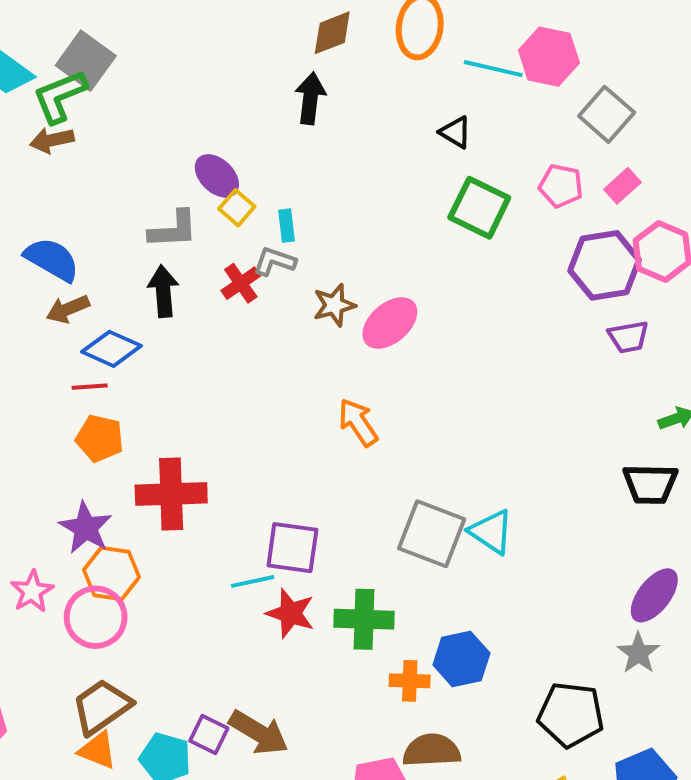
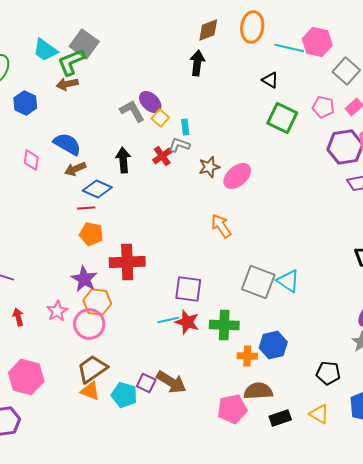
gray L-shape: (173, 230) -> (132, 111), moved, turned -116
cyan line: (253, 581) -> (168, 320), moved
black pentagon: (571, 715) -> (328, 373), size x0.7

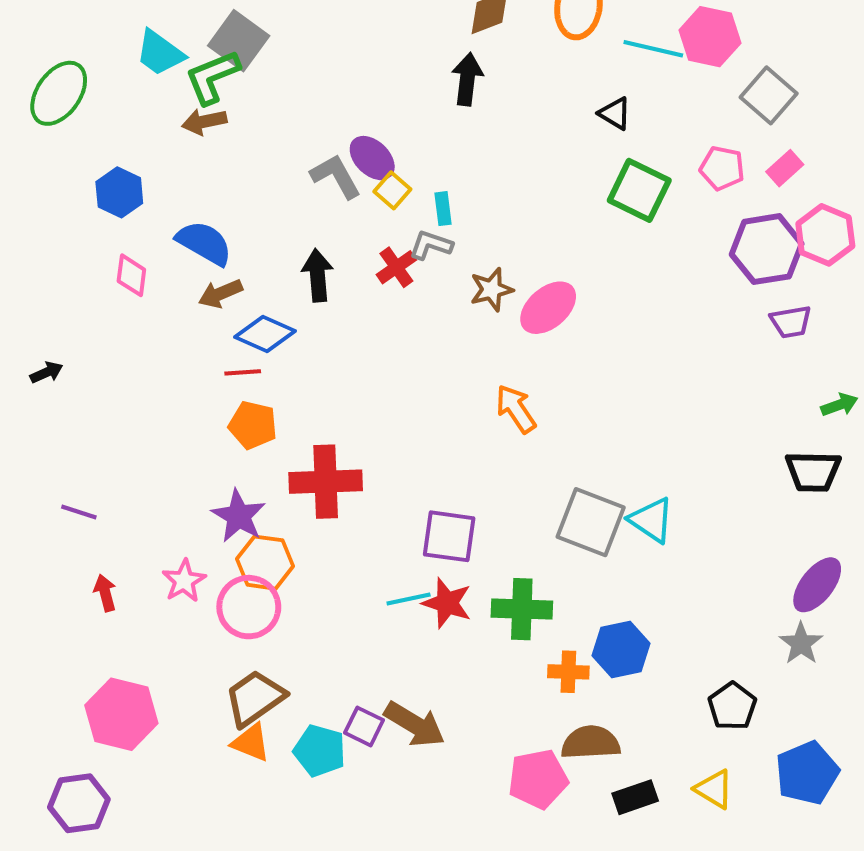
blue hexagon: (25, 103) -> (119, 192), moved
black pentagon: (328, 373) -> (732, 706), turned 30

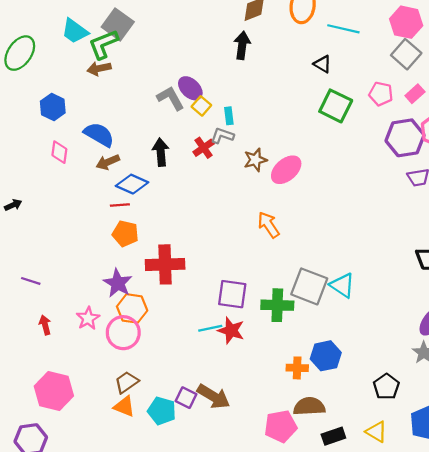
pink hexagon: (710, 37) -> (406, 22), moved
green cross: (522, 609) -> (277, 305), moved
brown trapezoid: (255, 698) -> (127, 382), size x0.7

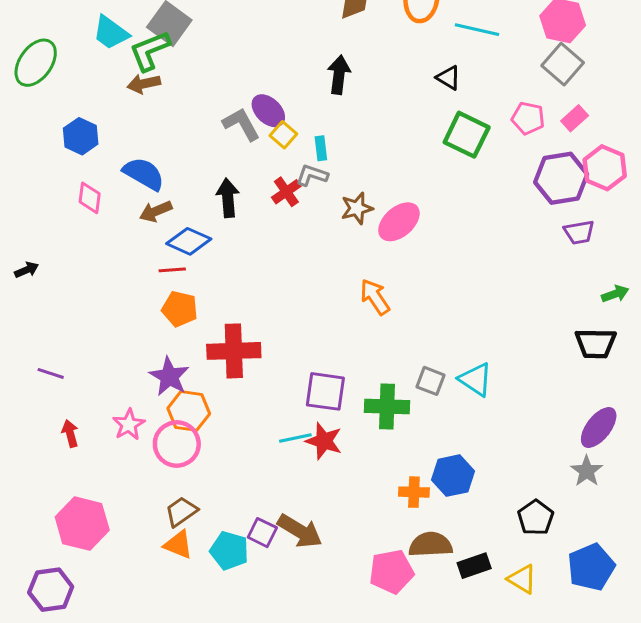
black arrow: (242, 45) -> (339, 75), moved
gray square: (309, 286) -> (430, 381), size x0.6
black rectangle: (333, 436) -> (474, 566), moved

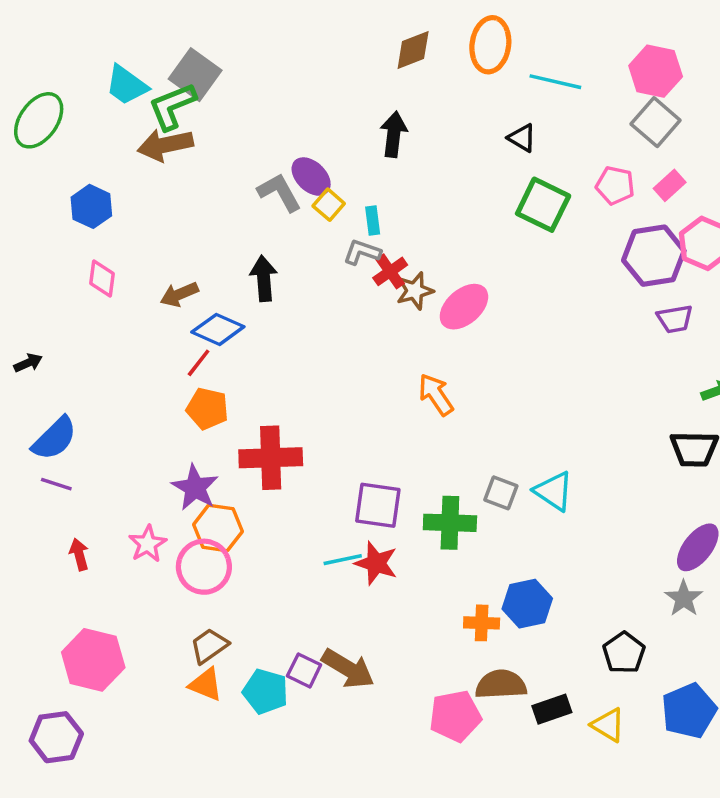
brown arrow: (144, 84) -> (165, 145), size x1.4
blue semicircle: (144, 174) -> (55, 438), moved, turned 105
red cross: (286, 192) -> (390, 271), moved
red line: (172, 270) -> (199, 363), turned -48

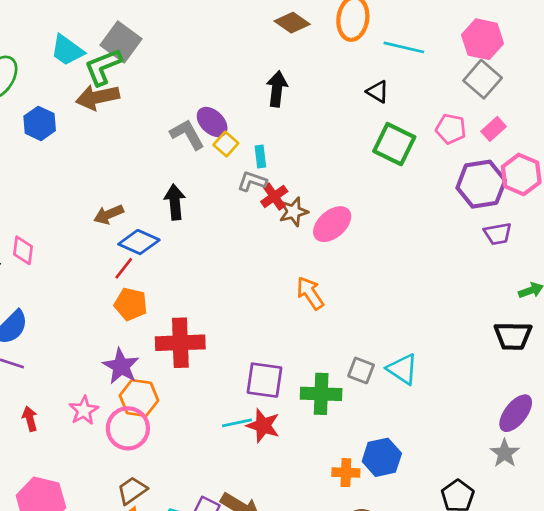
brown diamond: (413, 50) -> (292, 23), turned 56
blue hexagon: (91, 206) -> (40, 123), moved
pink diamond: (102, 278) -> (23, 250), moved

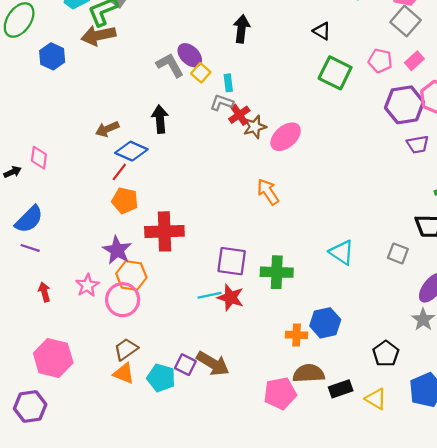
gray square: (361, 370) -> (398, 253), moved

